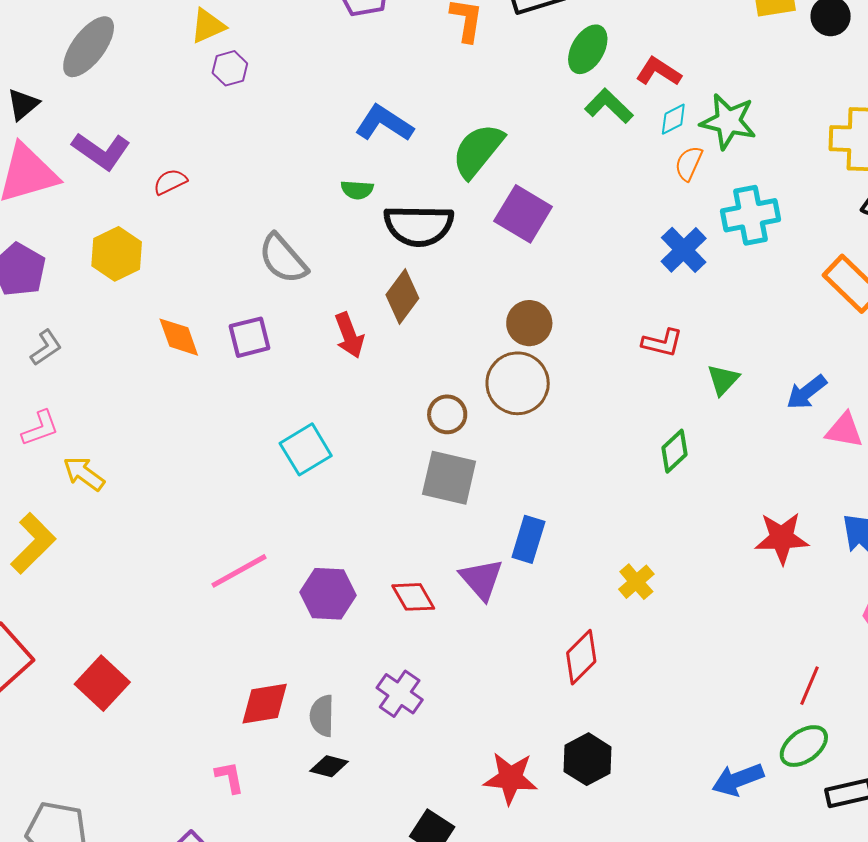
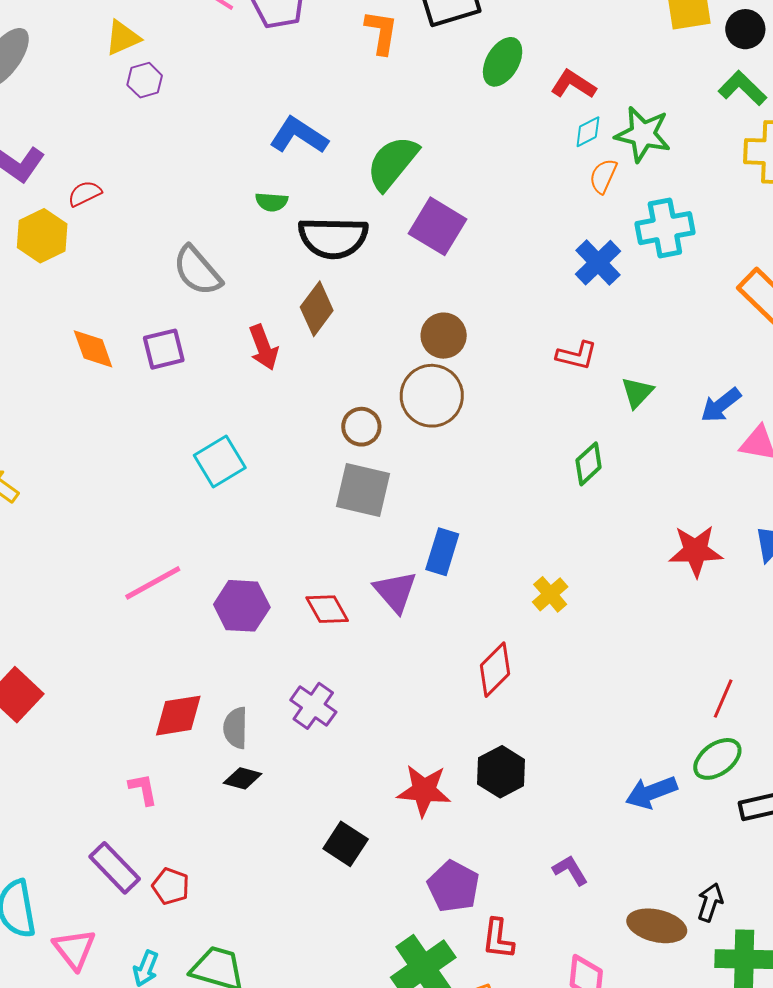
green L-shape: (609, 106) -> (742, 88), moved
yellow hexagon: (117, 254) -> (42, 236), moved

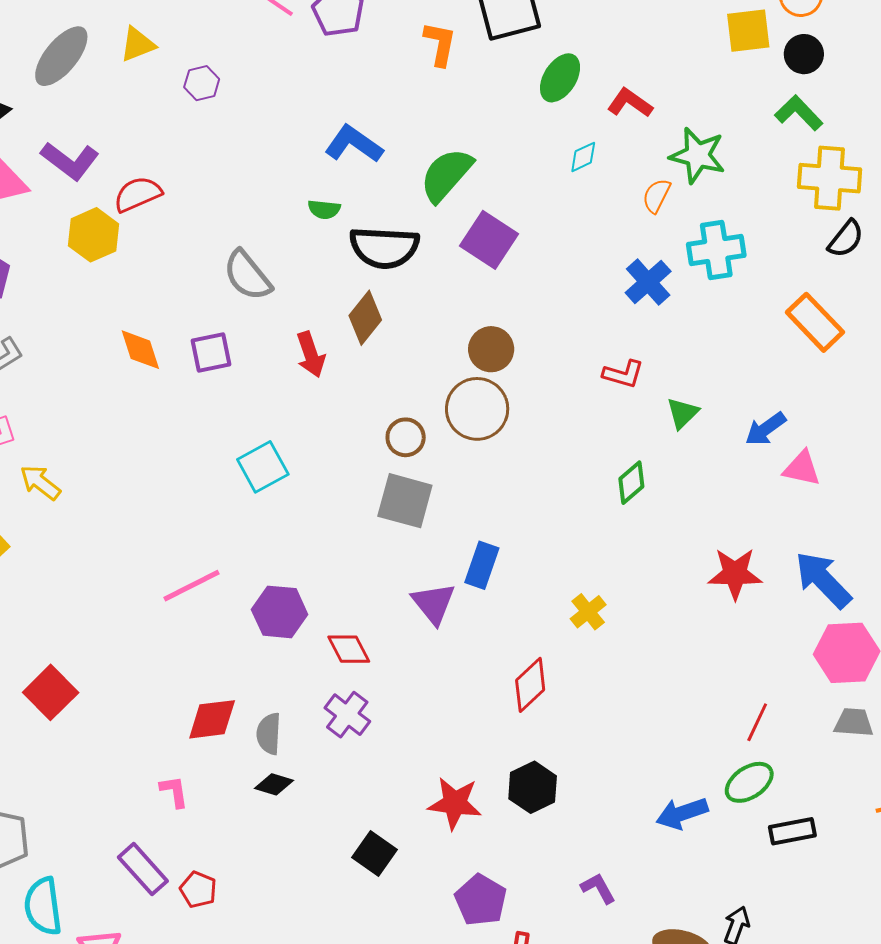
yellow triangle: (123, 38) -> (137, 44), moved
cyan diamond: (588, 132) -> (583, 157), moved
red semicircle: (85, 194) -> (138, 194), size x1.4
red diamond: (327, 609) -> (349, 649), moved

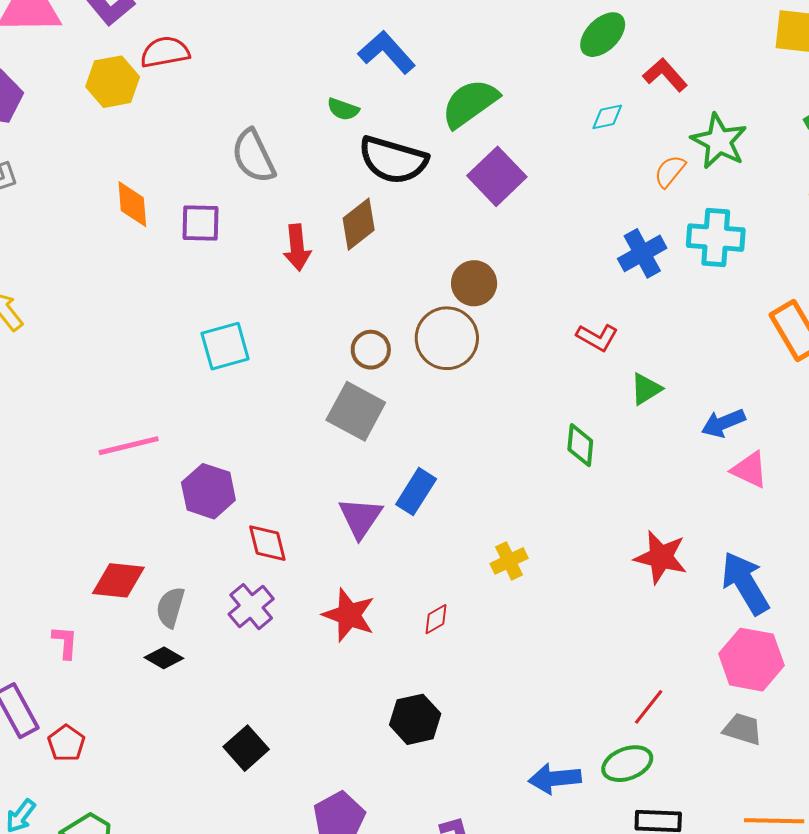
green diamond: (631, 483) -> (580, 445), turned -57
red diamond: (530, 685) -> (436, 619), size x0.6
red star: (455, 803) -> (349, 615), moved

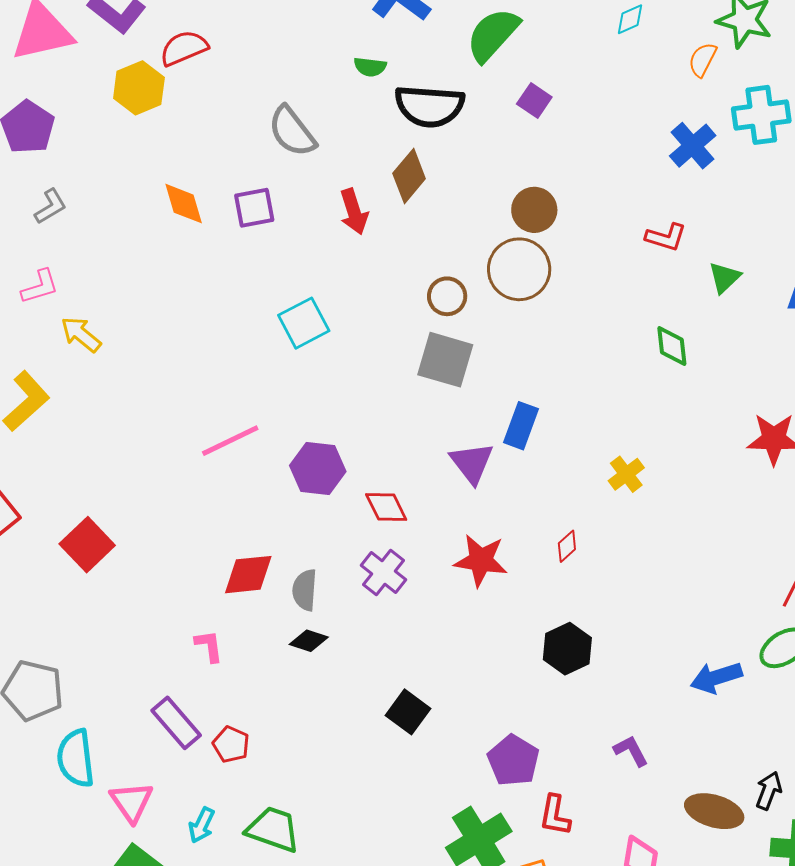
purple square: (497, 176) -> (534, 100), size x0.6

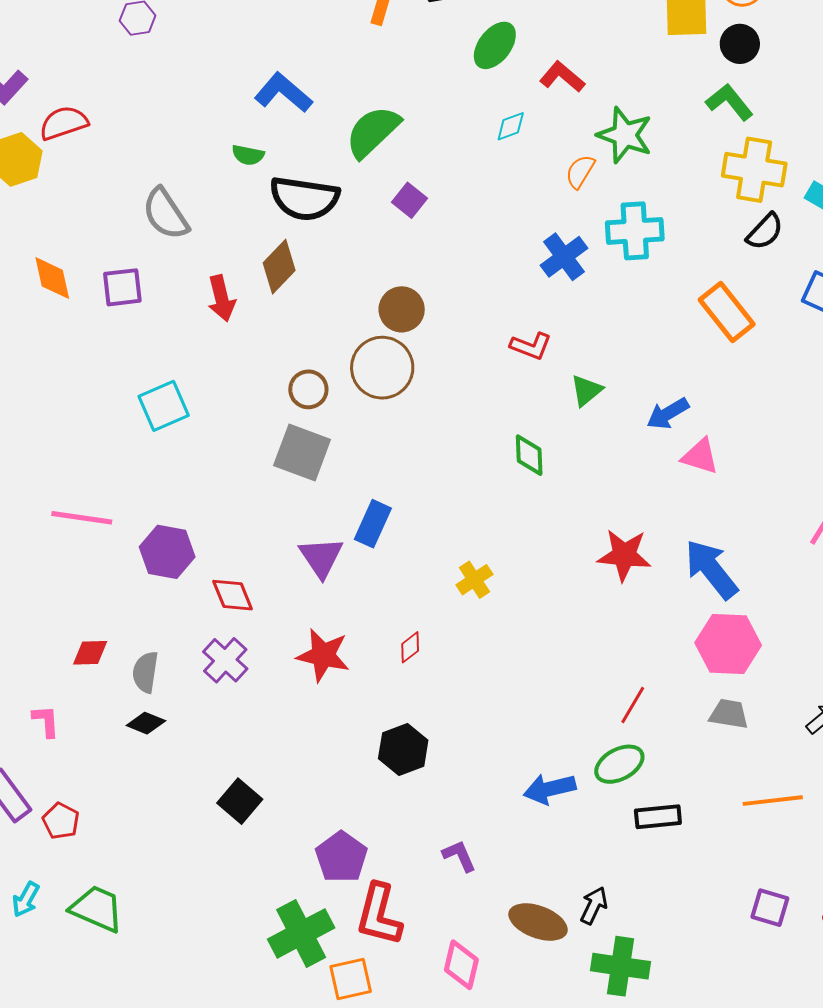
pink line: (230, 441) -> (82, 518), turned 30
red diamond: (248, 575) -> (90, 653), size x0.7
red L-shape: (555, 815) -> (379, 915), size x1.5

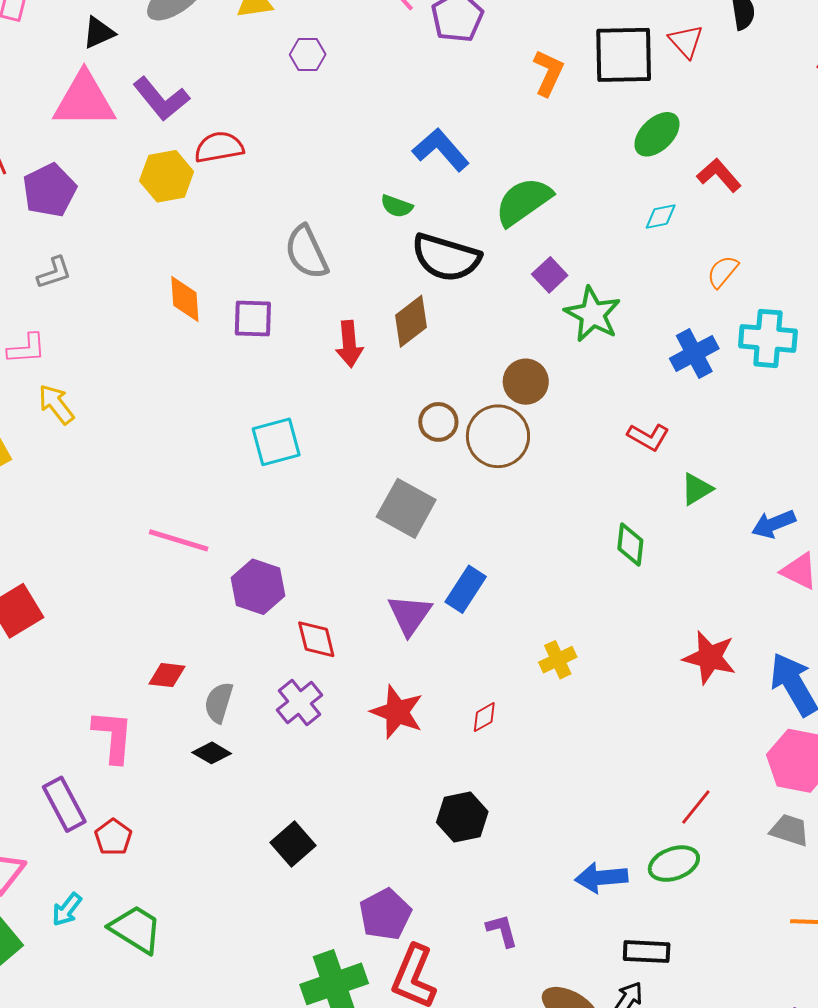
green star: (625, 135) -> (593, 314), moved
brown circle: (308, 389) -> (438, 422), moved
pink L-shape: (46, 721) -> (113, 736), size x1.6
black rectangle: (658, 817) -> (647, 952), moved

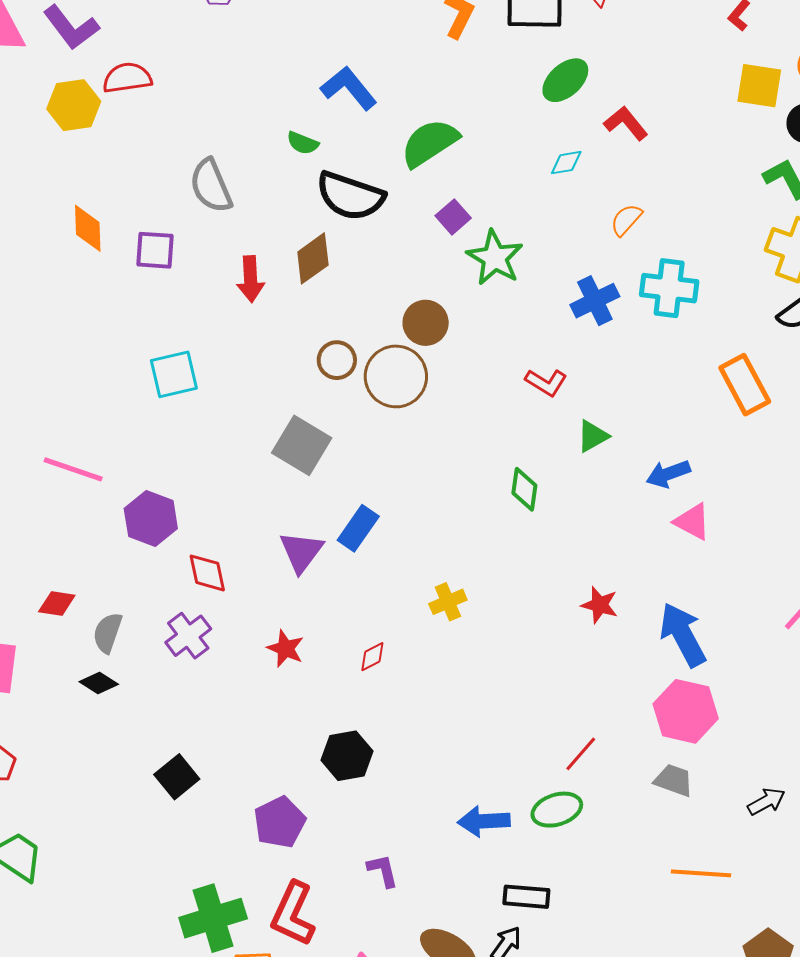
red star: (710, 657) -> (600, 605), size x0.7
red star: (397, 712) -> (285, 649), size x0.7
purple pentagon: (385, 914) -> (280, 822), moved

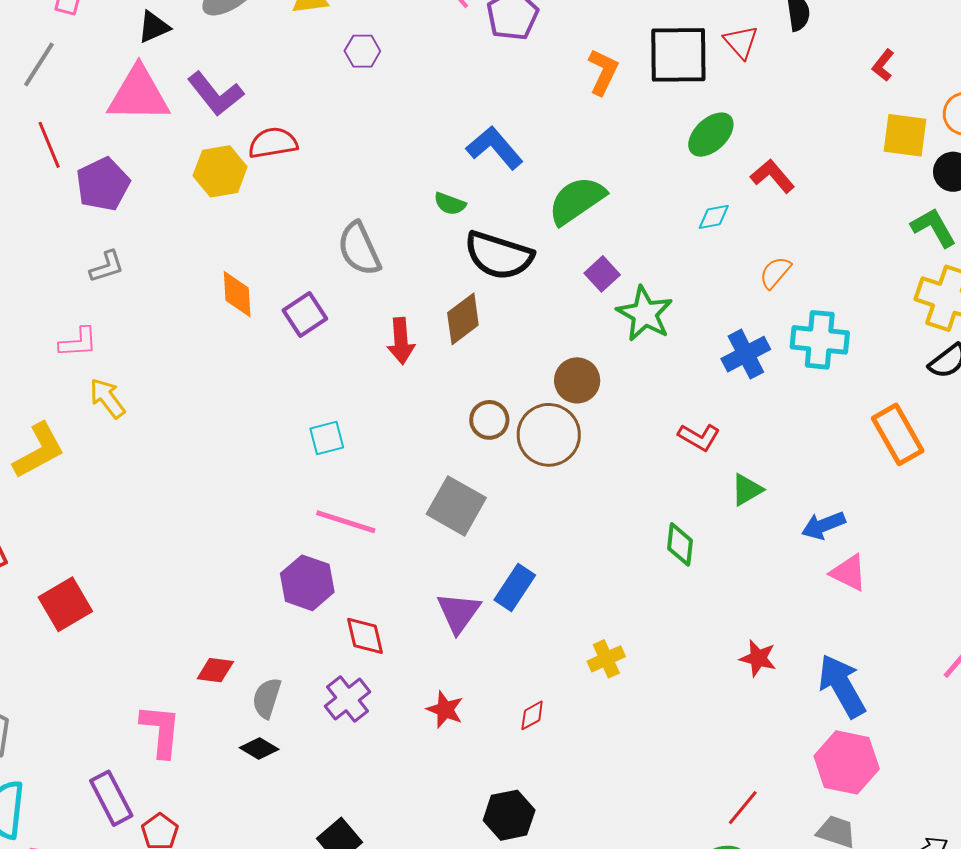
purple square: (155, 250) -> (305, 314), turned -36
cyan square: (174, 374) -> (327, 438), size x0.7
pink line: (73, 469) -> (346, 522), moved

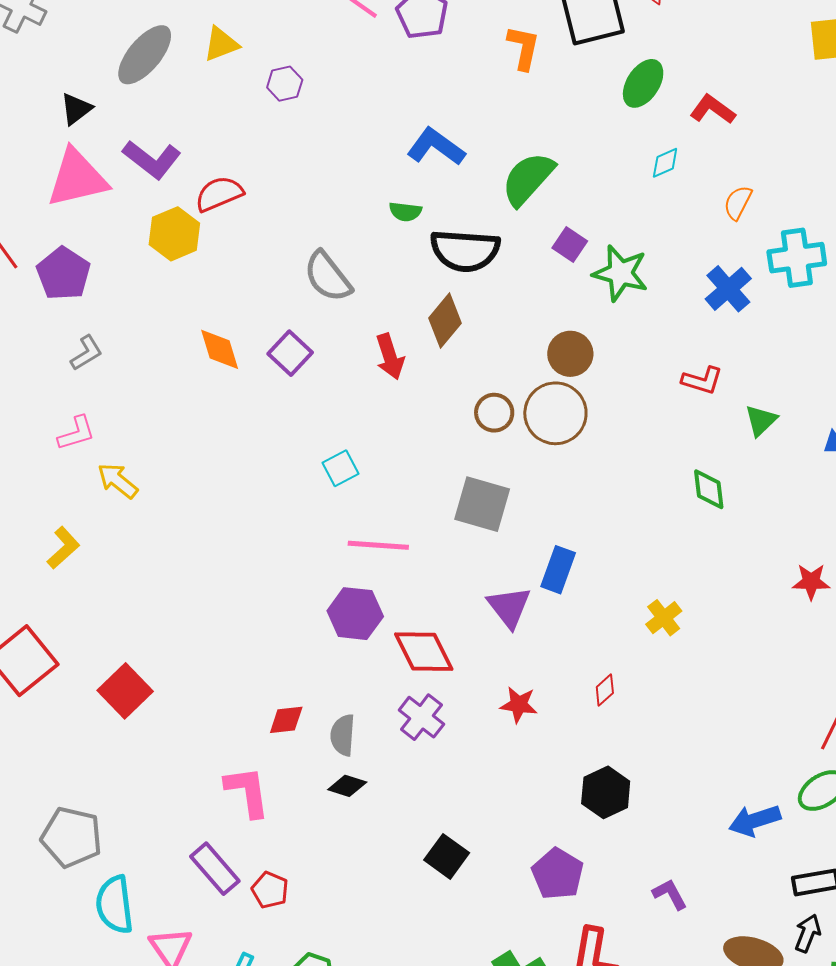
yellow L-shape: (39, 451) -> (63, 548), size x0.7
red diamond: (365, 636) -> (424, 652), size x1.4

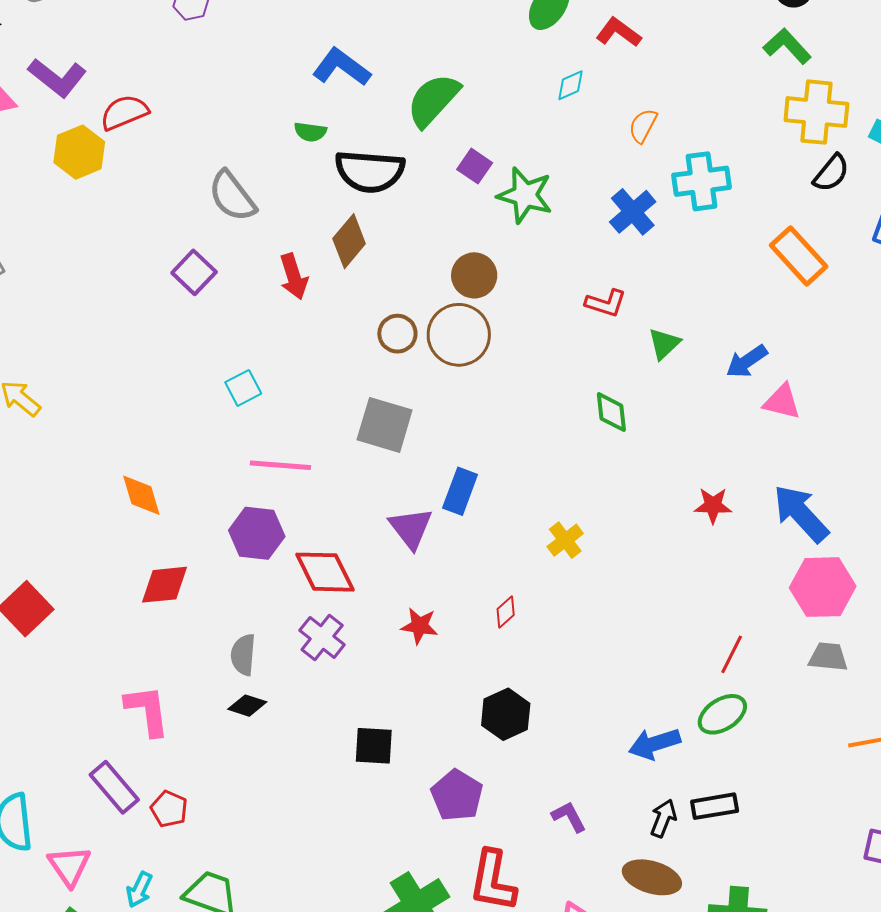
orange diamond: (220, 349) -> (141, 495), moved
red diamond: (286, 720) -> (164, 585), moved, size x1.4
black square: (447, 856) -> (374, 746), moved, turned -33
black arrow: (808, 933) -> (663, 818), moved

